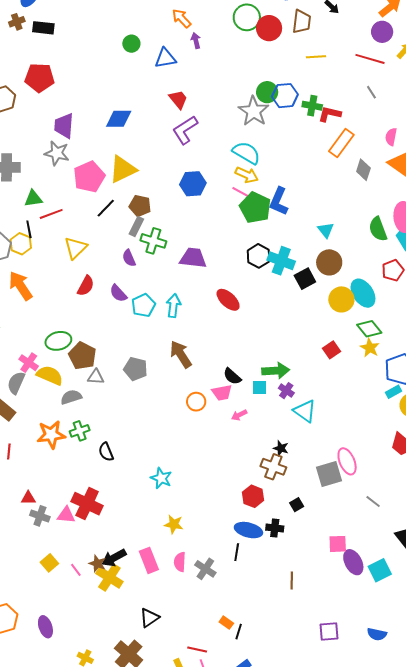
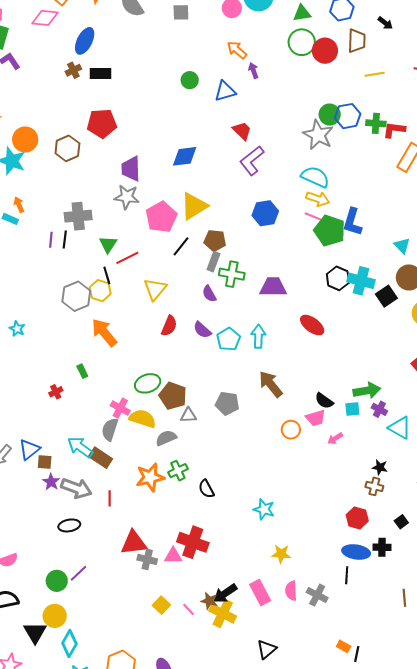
green triangle: (33, 199) -> (108, 244), turned -42
brown cross: (273, 467) -> (374, 486), size x0.7
red triangle: (28, 498) -> (134, 543), size x1.8

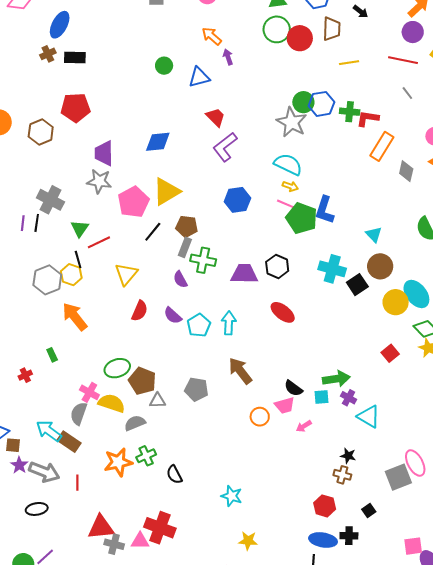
yellow arrow: (318, 199) -> (290, 186), size x0.7
gray cross: (78, 216) -> (50, 200), turned 32
black hexagon: (338, 278) -> (277, 266), moved

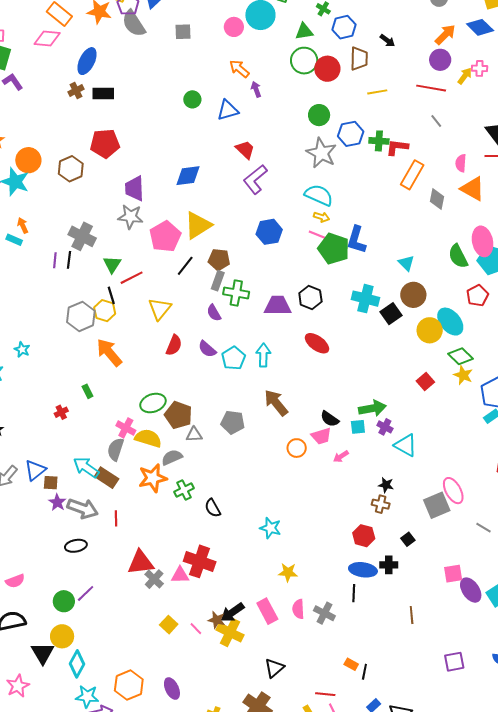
green circle: (303, 102) -> (319, 115), moved
orange star: (118, 462) -> (153, 478), moved
gray cross: (114, 544) -> (154, 579), turned 30

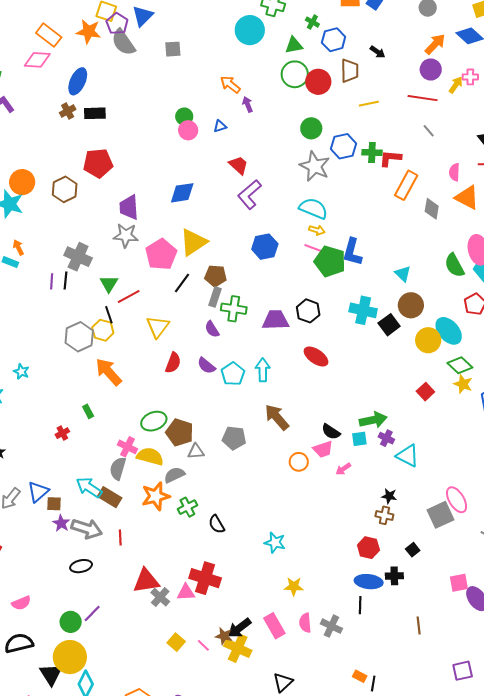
pink circle: (234, 27) -> (188, 130), moved
blue triangle: (228, 110) -> (220, 126), size x0.6
yellow circle: (62, 636) -> (70, 657), size x1.4

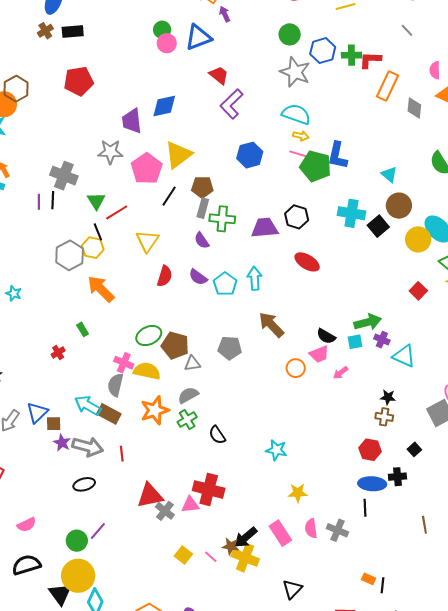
blue triangle: (220, 126) -> (198, 37), size x2.0
brown hexagon: (65, 189) -> (16, 89), moved
purple trapezoid: (129, 207) -> (132, 121), moved
gray semicircle: (174, 475) -> (188, 395), moved

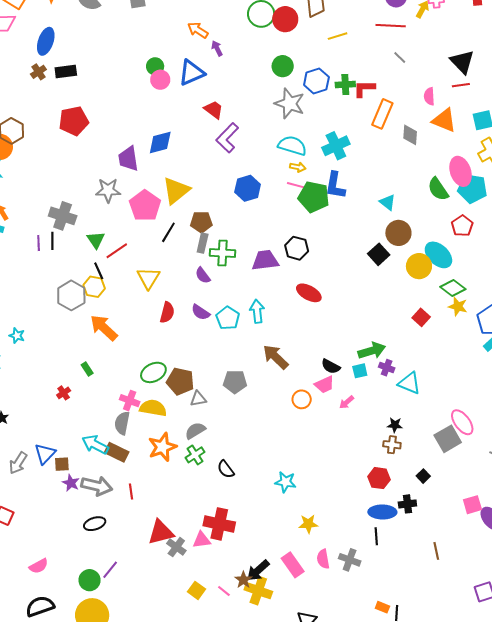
cyan cross: (352, 213) -> (336, 146), moved, turned -32
brown star: (231, 546) -> (243, 580), turned 30

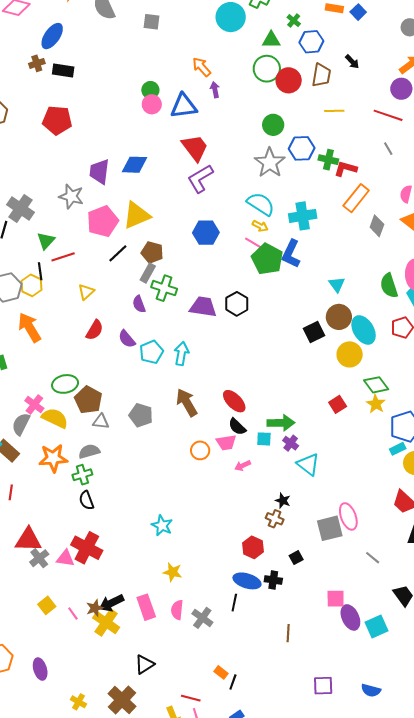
red trapezoid: (214, 110) -> (195, 148), size x1.4
cyan ellipse: (438, 255) -> (364, 330), moved
yellow triangle: (148, 278) -> (86, 292), size x0.7
red ellipse: (309, 293) -> (234, 401), moved
black semicircle: (226, 469) -> (86, 500), moved

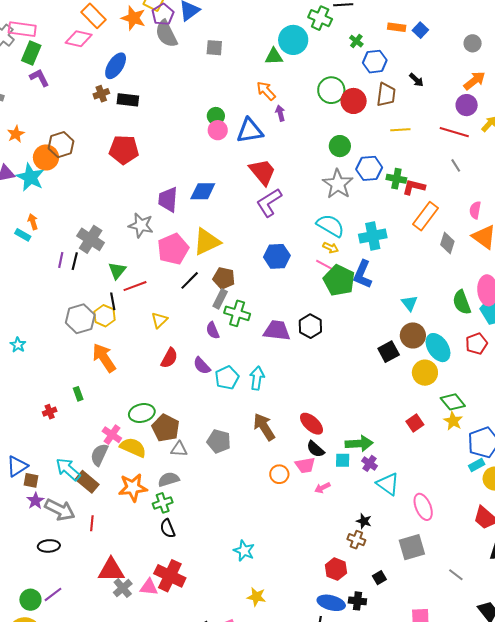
green triangle: (271, 40) -> (274, 56), moved
pink ellipse: (348, 516) -> (423, 507), moved

